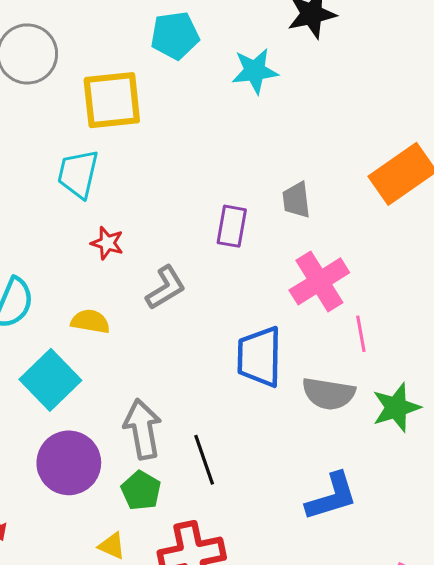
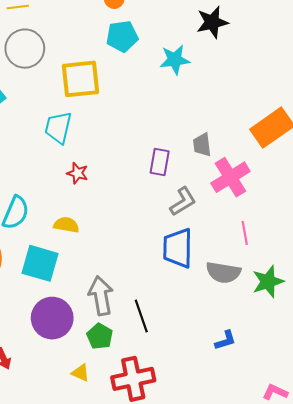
pink cross: (319, 281) -> (230, 177), moved
gray L-shape: (166, 288) -> (183, 202), moved
cyan square: (50, 380) -> (40, 263), turned -30
blue L-shape: (332, 497) -> (225, 340), size x0.6

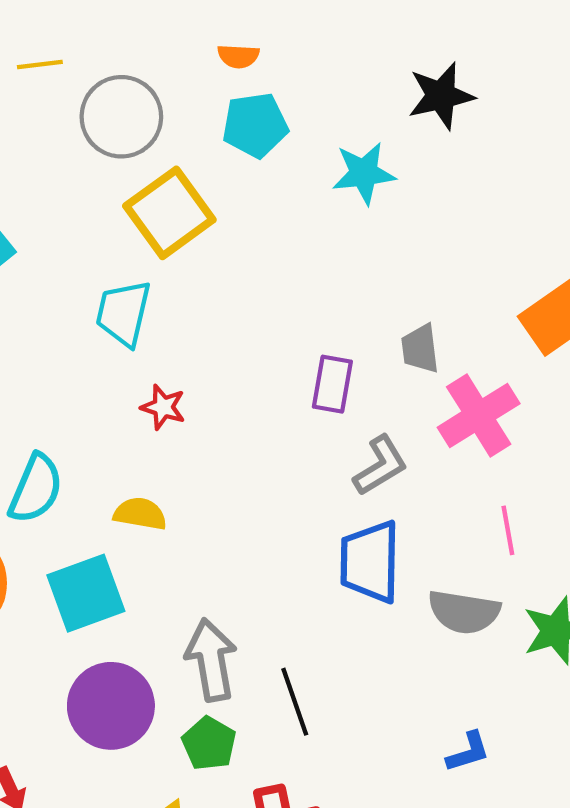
gray circle: (25, 49) -> (121, 117), moved
yellow square: (81, 79) -> (169, 213), turned -30
cyan square: (40, 263) -> (86, 593), turned -36

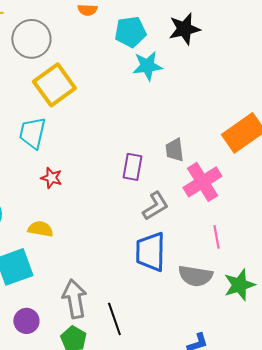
cyan pentagon: (255, 125) -> (130, 32), moved
purple circle: (111, 706) -> (26, 321), size x0.6

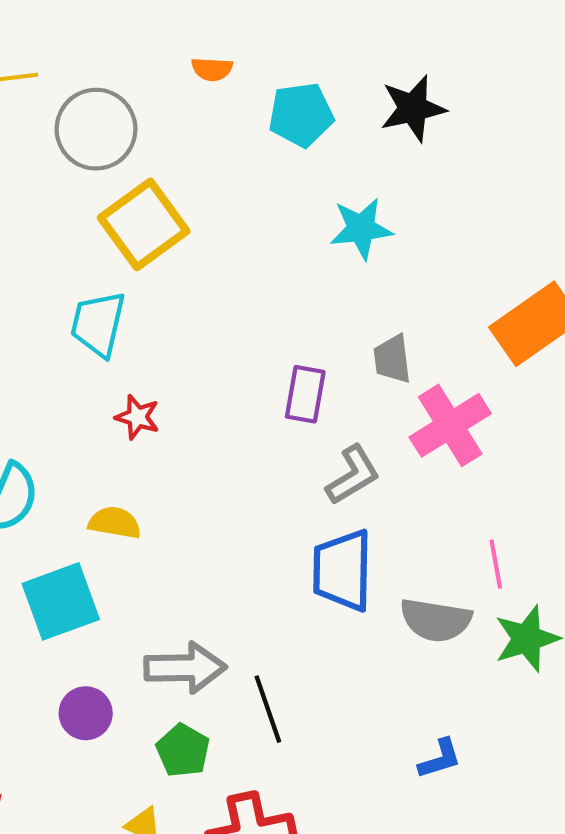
cyan star: (147, 66) -> (361, 229), moved
pink line: (216, 237) -> (496, 564), moved
gray arrow: (74, 299) -> (185, 668), turned 99

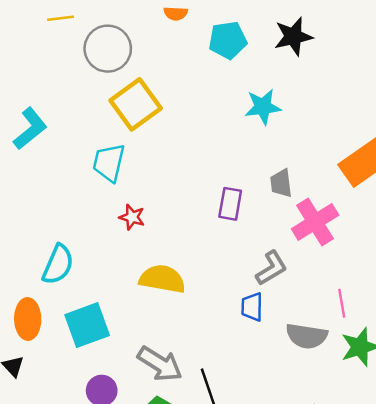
gray L-shape: (353, 475) -> (271, 268), moved
yellow semicircle: (115, 523) -> (162, 279), moved, size x1.5
blue trapezoid: (342, 570) -> (252, 307), size x0.6
gray arrow: (185, 668) -> (160, 364), turned 33

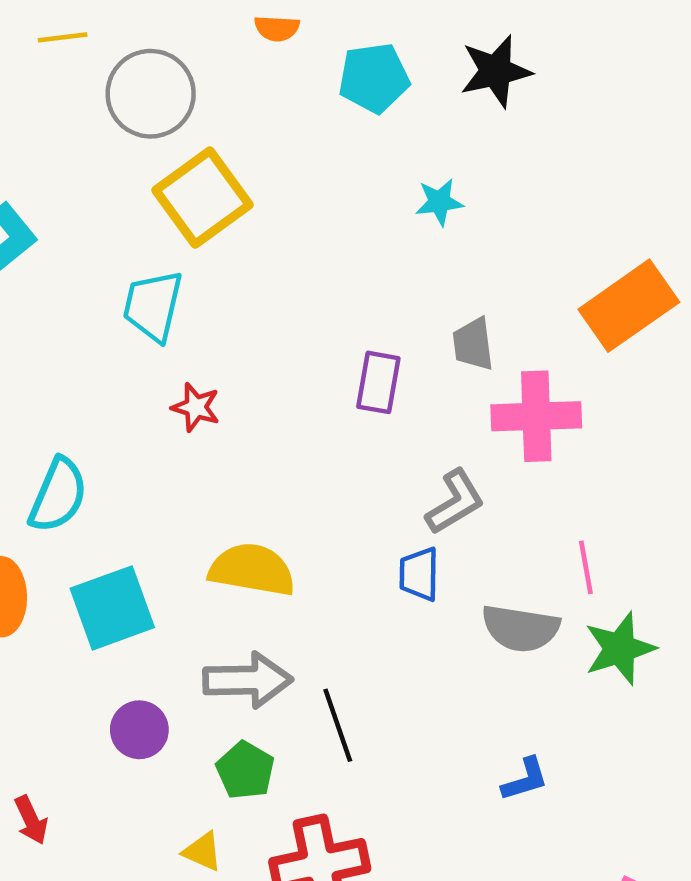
cyan star: (263, 107) -> (439, 202), size x0.7
pink cross: (315, 222) -> (536, 416), turned 30
yellow semicircle: (162, 279) -> (252, 570), moved
gray arrow: (160, 364) -> (248, 680), turned -33

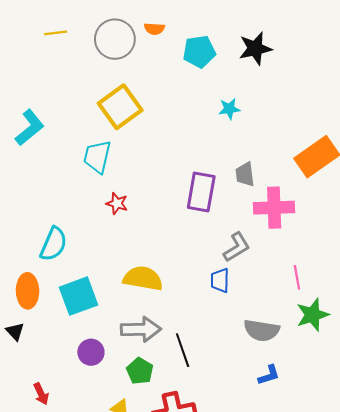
gray circle: (151, 94) -> (115, 39), moved
purple rectangle: (378, 382) -> (201, 192), size x1.4
gray semicircle: (521, 628) -> (262, 330), moved

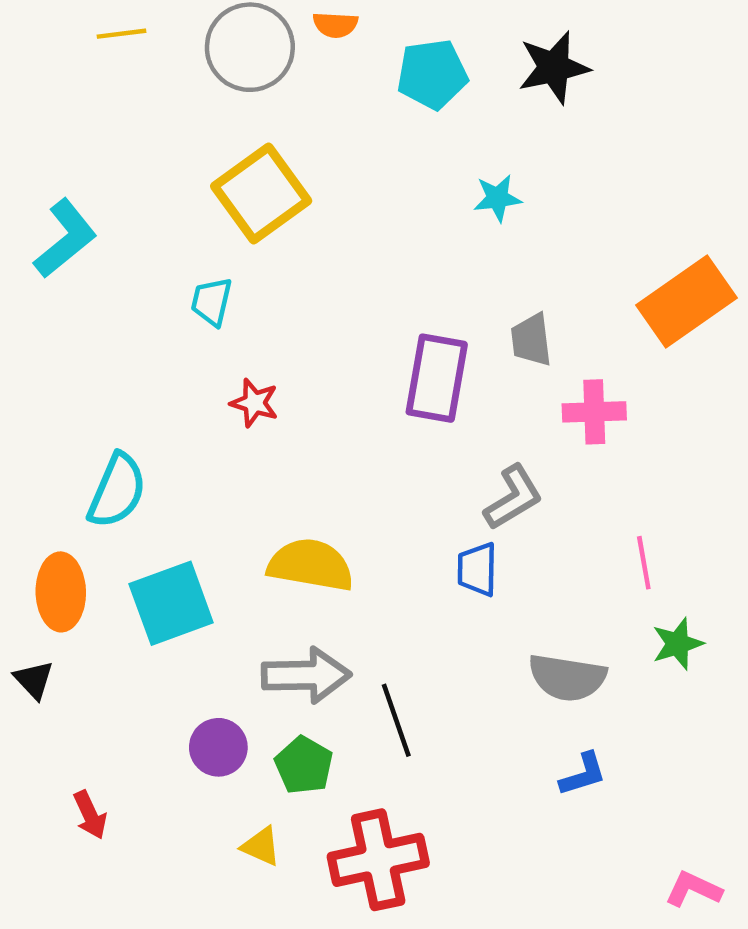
cyan trapezoid: (97, 157) -> (212, 302), size x0.7
pink cross: (274, 208) -> (594, 412), size x0.7
green star: (313, 315) -> (678, 644), size x0.7
purple circle: (91, 352) -> (218, 747), moved

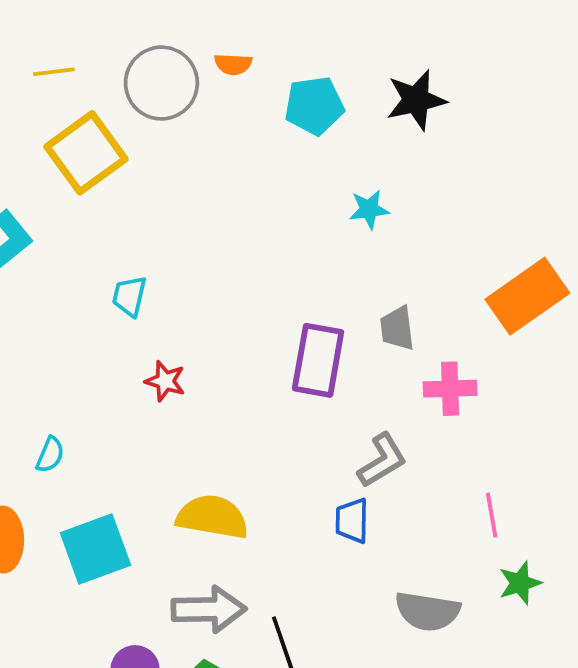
yellow square: (261, 194) -> (86, 153), moved
cyan semicircle: (117, 491) -> (50, 455), size x0.6

